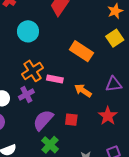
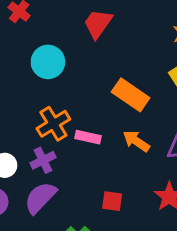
orange arrow: (83, 91) -> (136, 141), moved
purple semicircle: (43, 120) -> (40, 198), moved

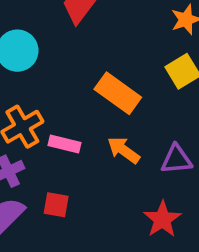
red square: (112, 201) -> (56, 205), moved

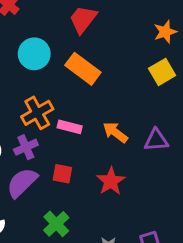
orange rectangle: (118, 93) -> (83, 69), moved
red star: (162, 219) -> (111, 181), moved

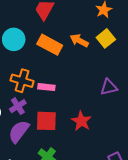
orange cross: (37, 113) -> (22, 81), turned -35
orange arrow: (115, 132) -> (79, 41), moved
red square: (62, 174) -> (46, 121), size x1.5

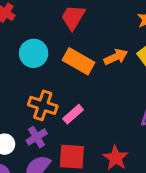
orange arrow: (79, 41) -> (116, 57), turned 126
pink rectangle: (46, 87) -> (73, 114), turned -49

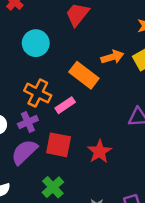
orange rectangle: (78, 61) -> (84, 75), moved

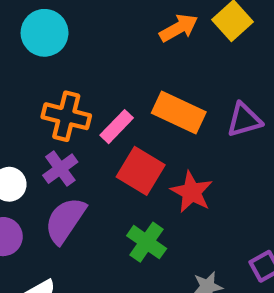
orange rectangle: (84, 75) -> (179, 112), moved
red square: (59, 145) -> (141, 171), moved, turned 32
green cross: (53, 187) -> (147, 242), moved

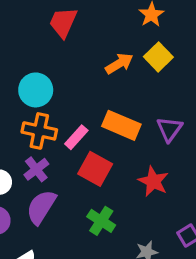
cyan circle: (45, 33) -> (36, 90), moved
purple triangle: (244, 120) -> (169, 129), turned -36
red star: (192, 192) -> (153, 181), moved

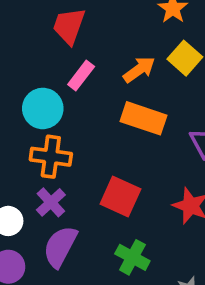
orange rectangle: (121, 125) -> (143, 118), moved
pink rectangle: (76, 137) -> (81, 75), moved

